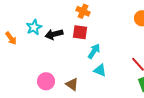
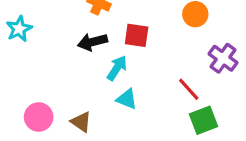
red square: (80, 32) -> (137, 35), moved
black arrow: (54, 34) -> (92, 42), moved

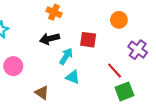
red square: (137, 35) -> (88, 40), moved
pink circle: (39, 117) -> (13, 66), moved

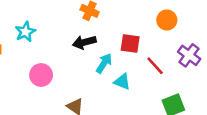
red line: (115, 71) -> (155, 66), moved
cyan triangle: (73, 77) -> (122, 82), moved

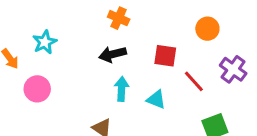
cyan arrow: (104, 63) -> (122, 89), moved, turned -30
pink circle: (41, 75) -> (37, 89), moved

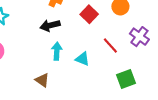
red square: (165, 56) -> (89, 14), moved, turned 36

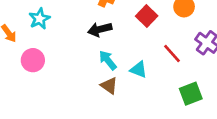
cyan arrow: (57, 51) -> (108, 60), turned -42
brown triangle: (42, 80) -> (109, 86), moved

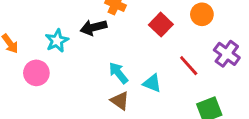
cyan star: (40, 19) -> (57, 41), moved
black arrow: (100, 29) -> (94, 27), moved

